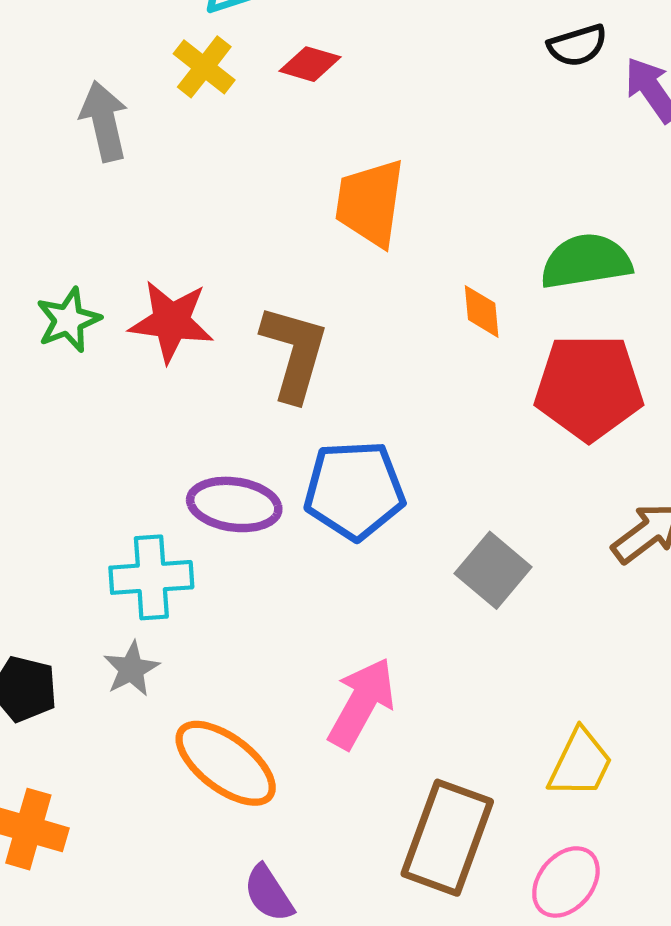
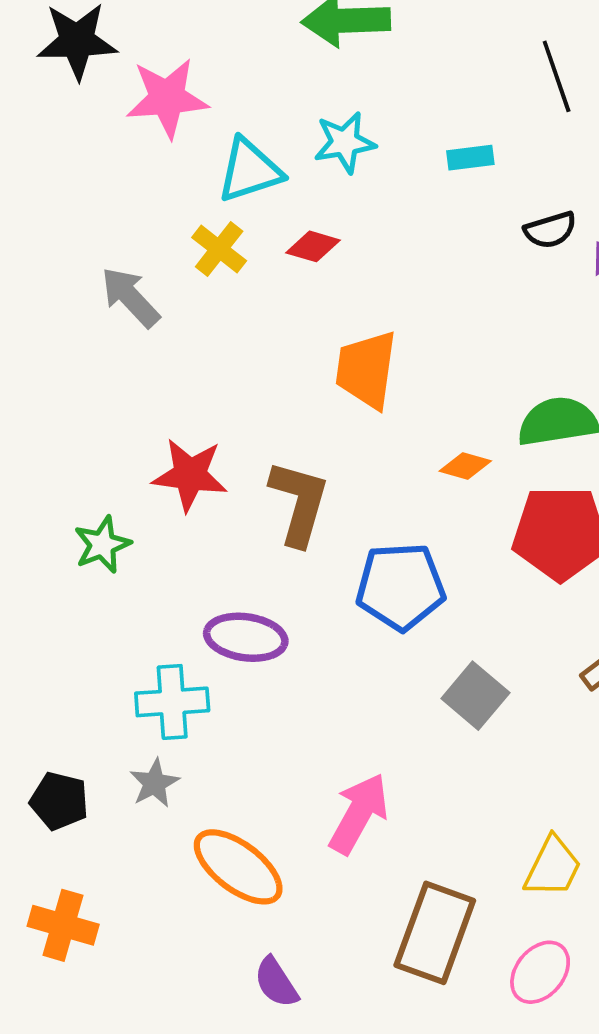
gray arrow: (104, 121) -> (130, 297), turned -30
orange diamond: (482, 311) -> (465, 466), turned -69
green star: (68, 320) -> (102, 545), moved
blue pentagon: (354, 490) -> (401, 587), moved

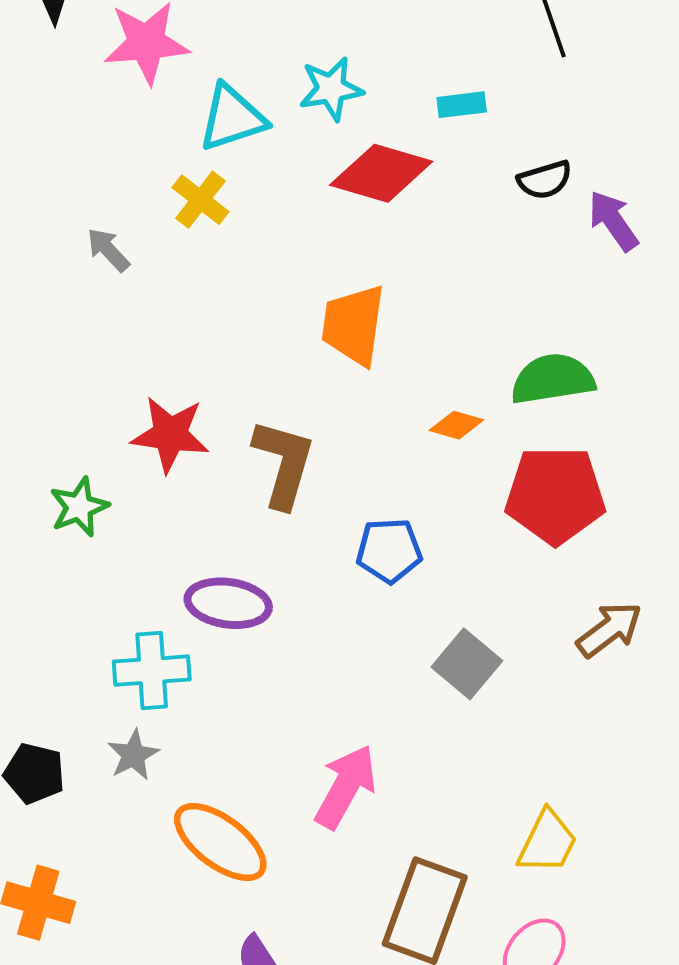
red diamond: (313, 246) -> (381, 173), moved, size x1.8
gray arrow: (130, 297) -> (108, 250), size x0.7
blue pentagon: (401, 587) -> (389, 550), size x0.7

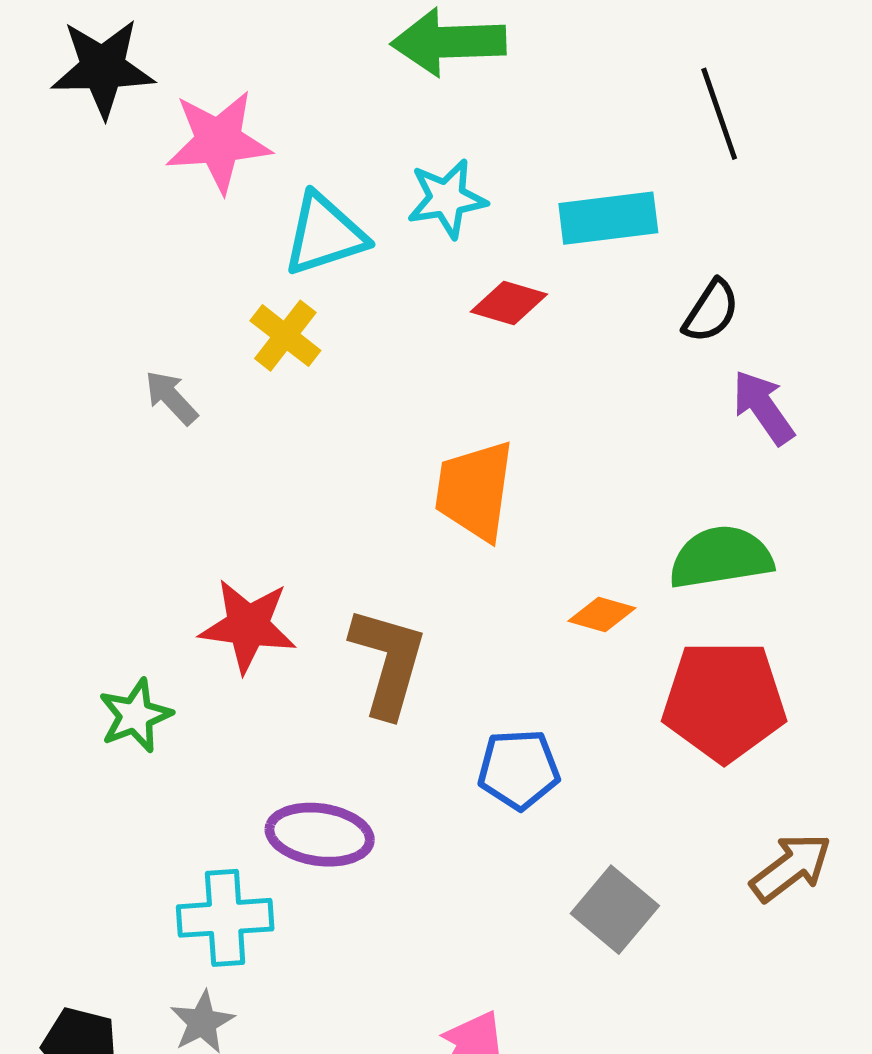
cyan rectangle: (462, 105) -> (608, 218), size x1.6
red diamond: (381, 173) -> (509, 303), size x0.6
black semicircle: (545, 180) -> (711, 311), turned -40
purple arrow: (613, 221) -> (763, 407), moved

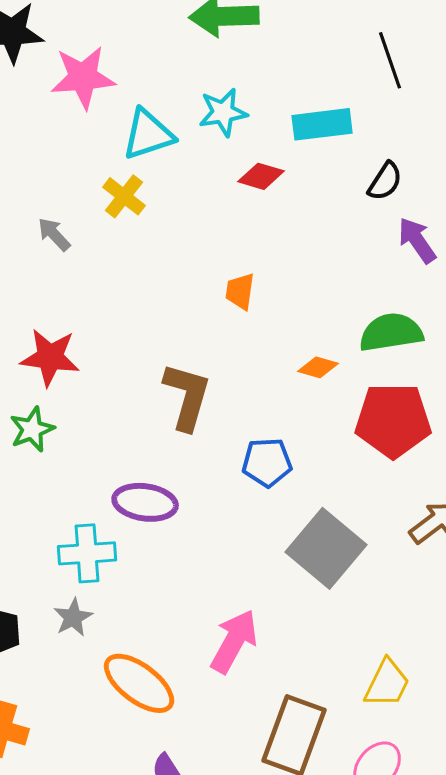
orange trapezoid: (475, 491) -> (240, 291), size x0.6
red star: (248, 626) -> (50, 357), moved
gray square: (615, 910) -> (326, 548), size x1.5

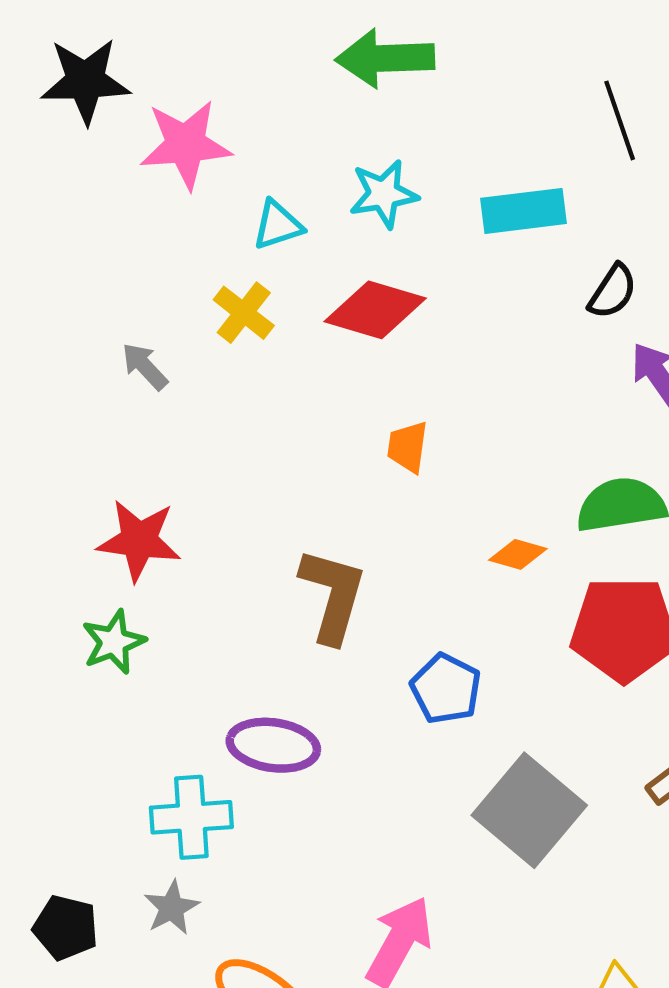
cyan triangle: (148, 134) -> (278, 225), size x0.7
red diamond: (261, 176) -> (375, 310), moved, size x1.5
blue pentagon: (267, 462) -> (446, 689), turned 30

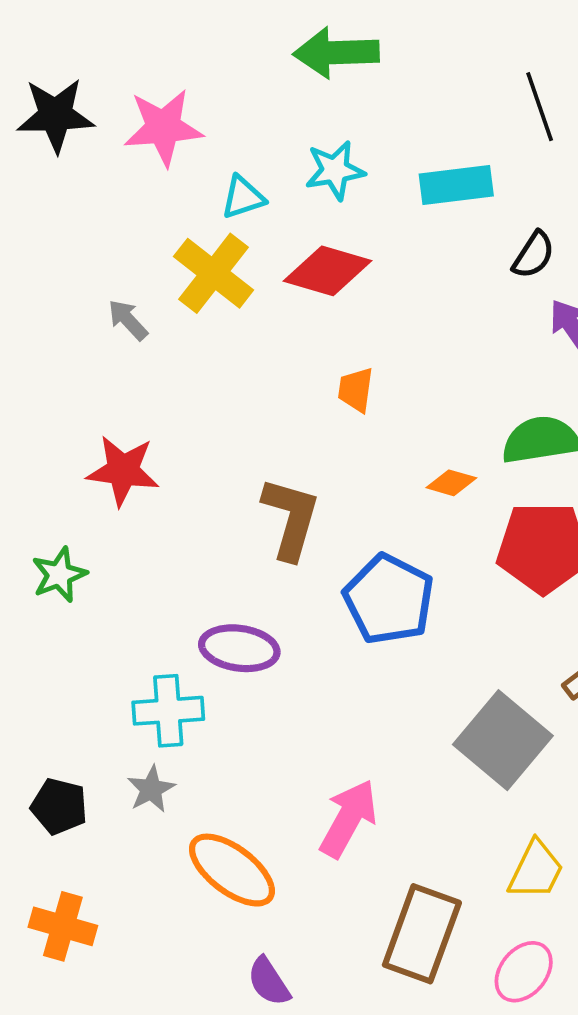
black star: (85, 81) -> (56, 115), moved
yellow cross: (244, 313) -> (214, 273), size x1.5
green star: (114, 642) -> (59, 575), moved
blue pentagon: (446, 689) -> (389, 599), size x1.5
gray square: (529, 810) -> (503, 740), moved

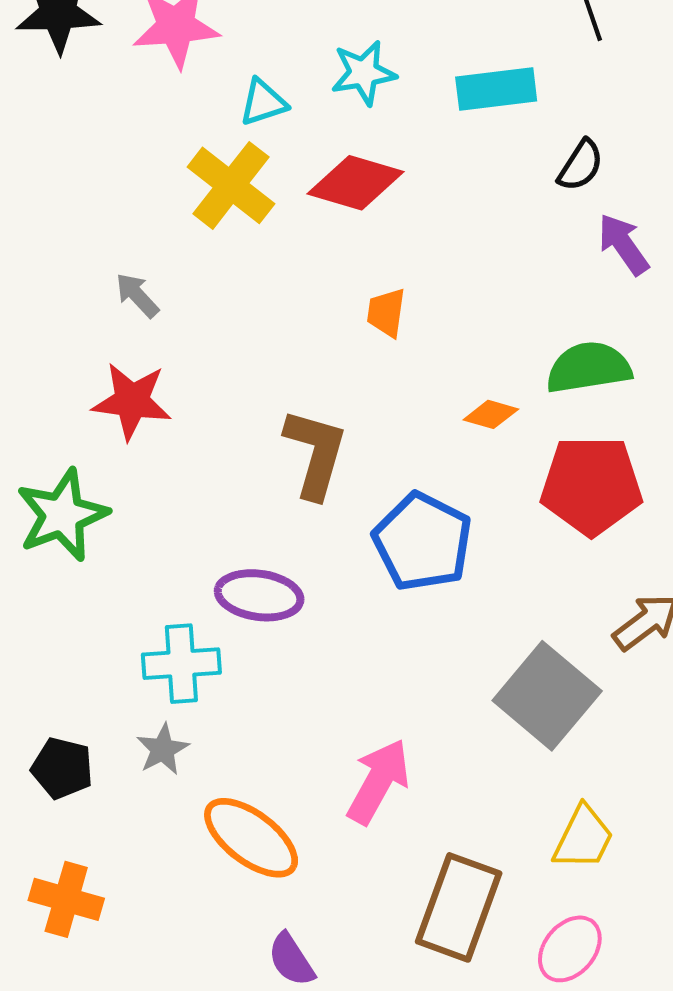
gray arrow: (128, 320) -> (137, 295), moved
green star: (59, 575) -> (62, 515), size x1.5

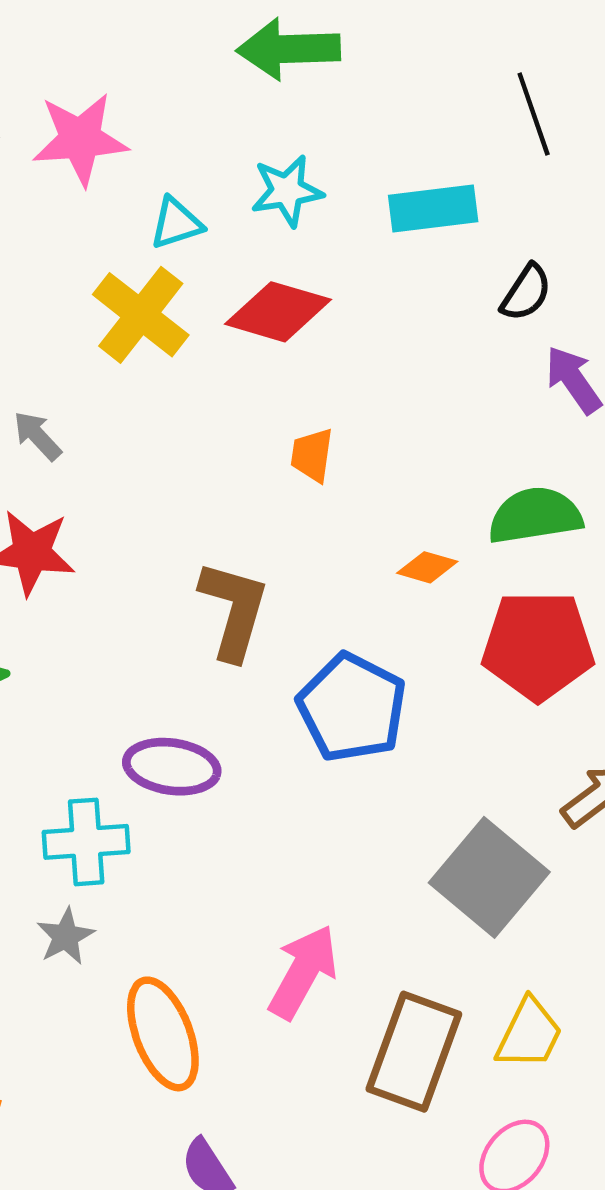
orange ellipse: (251, 838) -> (163, 1034), turned 32
brown rectangle: (459, 907) -> (414, 1052), moved

